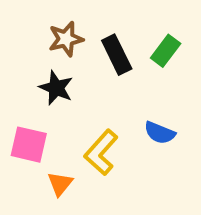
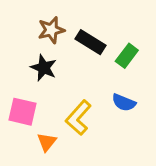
green rectangle: (166, 51) -> (127, 56), moved
black rectangle: (117, 55) -> (91, 42), turned -32

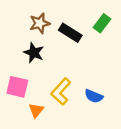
green rectangle: (127, 56) -> (102, 23), moved
blue semicircle: (124, 103) -> (94, 96), moved

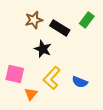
black star: (34, 53) -> (43, 49), moved

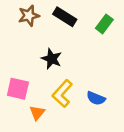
brown star: (34, 20) -> (29, 16), moved
black rectangle: (60, 28) -> (65, 17), moved

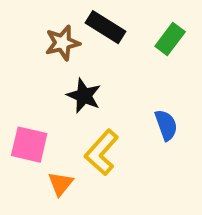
brown star: (29, 16) -> (62, 43), moved
blue semicircle: (96, 98) -> (166, 125), moved, turned -132

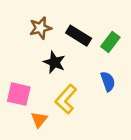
black rectangle: (105, 27) -> (79, 36), moved
green rectangle: (170, 39) -> (110, 42), moved

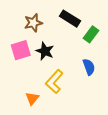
black rectangle: (79, 36) -> (70, 19), moved
pink square: (19, 94) -> (21, 50), moved, turned -30

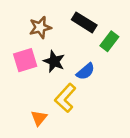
blue semicircle: (89, 67) -> (85, 71), moved, turned 70

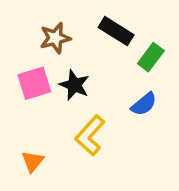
blue semicircle: (85, 71) -> (144, 104), moved
orange triangle: (39, 118) -> (33, 161), moved

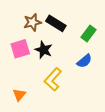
black rectangle: (116, 31) -> (56, 23), moved

